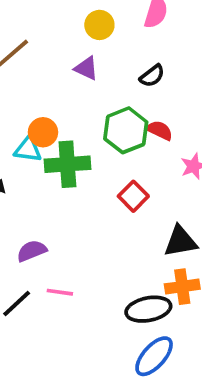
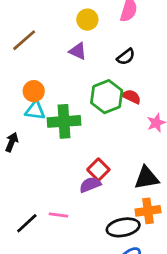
orange circle: (43, 132) -> (34, 91), moved
red square: (133, 196) -> (98, 170), moved
purple semicircle: (32, 251) -> (90, 185), moved

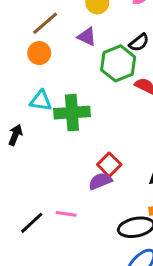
brown line: (24, 40) -> (45, 23), moved
orange circle: (34, 91) -> (39, 53), moved
green hexagon: (107, 97) -> (118, 63), moved

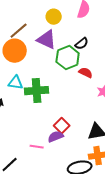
purple triangle: (87, 37) -> (47, 40), size x1.5
orange circle: (39, 53) -> (15, 51), size x1.5
pink line: (66, 214) -> (37, 147), moved

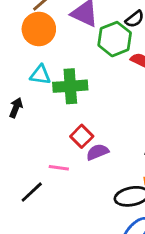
red square: (62, 126) -> (82, 136), moved
pink line: (37, 147) -> (59, 168), moved

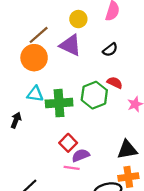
green hexagon: (115, 39) -> (94, 95), moved
pink line: (59, 168) -> (72, 168), moved

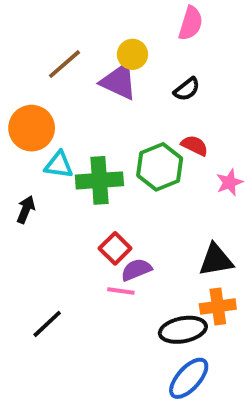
yellow circle: (78, 19) -> (132, 54), moved
orange circle: (34, 58) -> (32, 128), moved

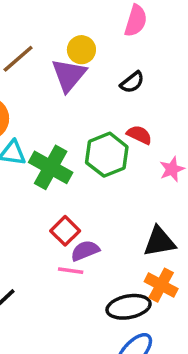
purple triangle: (119, 81) -> (69, 75), turned 45
green cross: (99, 180) -> (51, 167), turned 33
orange cross: (218, 307) -> (161, 285), turned 36

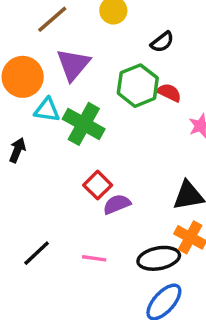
purple triangle: (69, 75) -> (73, 65), moved
green hexagon: (107, 155) -> (138, 86), moved
pink line: (71, 271) -> (94, 258), moved

